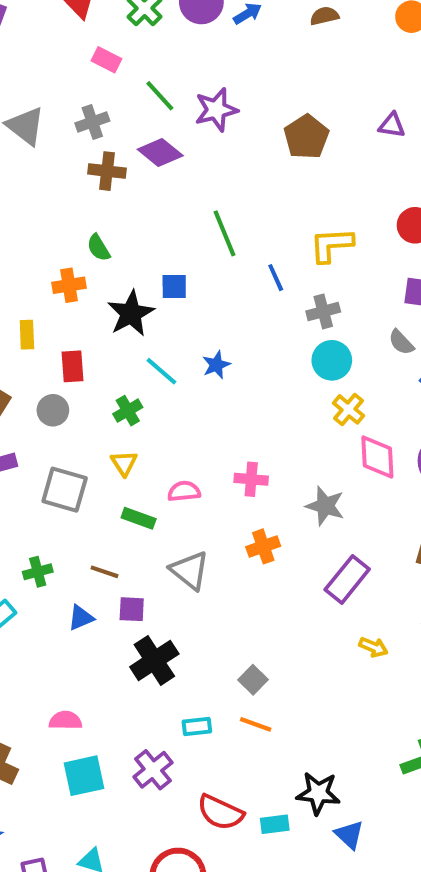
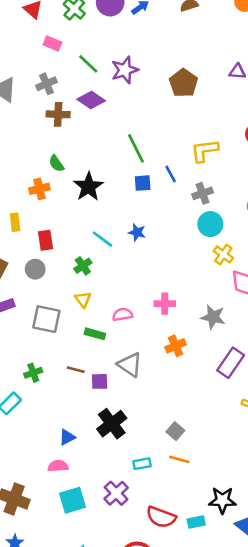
blue square: (174, 287) -> (143, 183), moved
black star: (131, 314) -> (88, 187), moved
blue star: (216, 365) -> (137, 232), turned -30
purple square: (132, 609) -> (100, 381), moved
blue triangle: (81, 618) -> (67, 437), moved

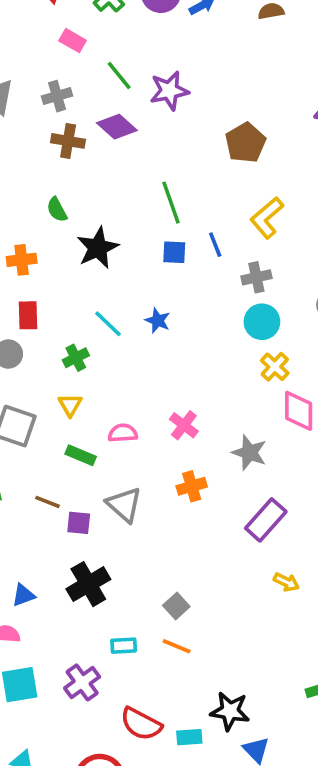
brown pentagon: (184, 83) -> (246, 143), moved
yellow L-shape: (205, 151) -> (267, 218), turned -40
orange cross: (39, 189) -> (22, 260), moved
pink cross: (165, 304) -> (184, 425), turned 30

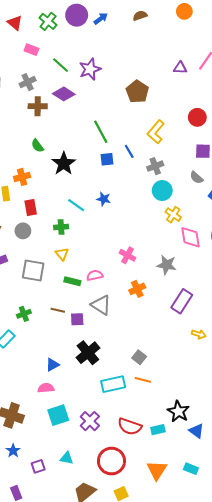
green cross: (76, 358) -> (61, 227), turned 32
pink semicircle: (123, 433) -> (95, 275), moved
cyan rectangle: (124, 646) -> (113, 384), size x1.6
purple cross: (82, 682) -> (90, 421), moved
black star: (230, 711) -> (178, 411), turned 30

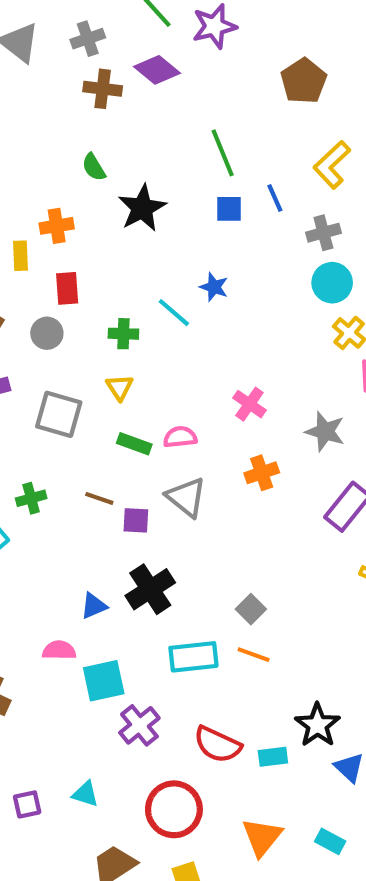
cyan line: (76, 205) -> (174, 313), moved
blue triangle: (52, 365) -> (94, 606), moved
cyan square: (58, 415) -> (104, 681), moved

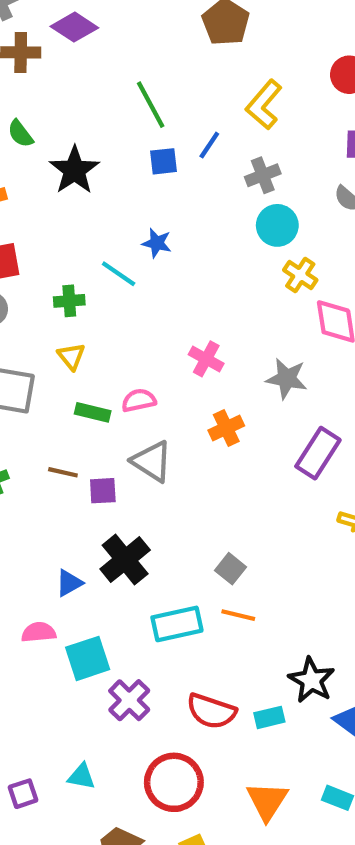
blue line: (275, 198) -> (209, 145), turned 64

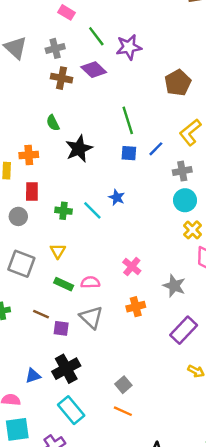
green cross: (69, 301) -> (63, 211), moved
cyan rectangle: (177, 624) -> (71, 410), moved, turned 52
cyan square: (88, 658) -> (17, 429), moved

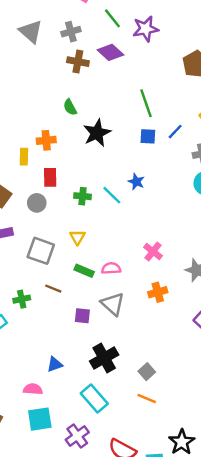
brown line: (41, 314) -> (53, 289), moved
black cross: (66, 369) -> (104, 358), moved

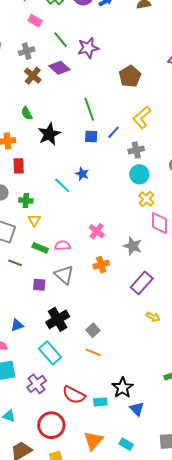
brown cross: (78, 62) -> (33, 76), turned 30
red rectangle: (50, 177) -> (19, 166), moved
green cross: (82, 196) -> (26, 201), moved

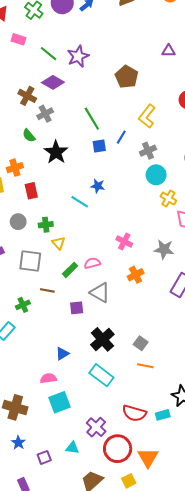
gray cross: (27, 51) -> (45, 114), moved
green rectangle: (40, 248) -> (70, 270), turned -56
purple cross: (37, 384) -> (96, 427), moved
orange triangle: (93, 441) -> (148, 458), moved

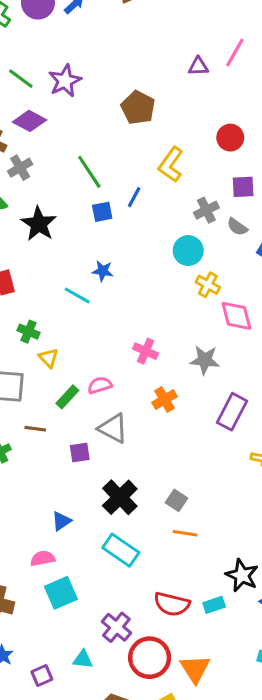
gray cross: (148, 151) -> (206, 210), moved
green cross: (46, 225) -> (29, 332), turned 32

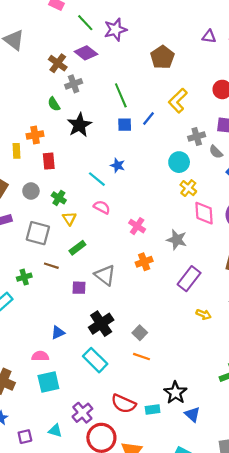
pink semicircle: (100, 385) -> (102, 207), moved, turned 35

